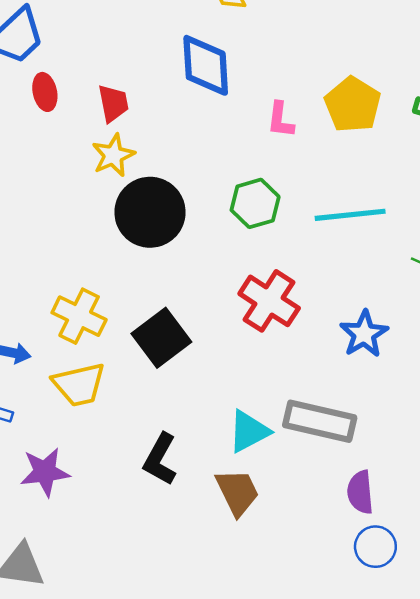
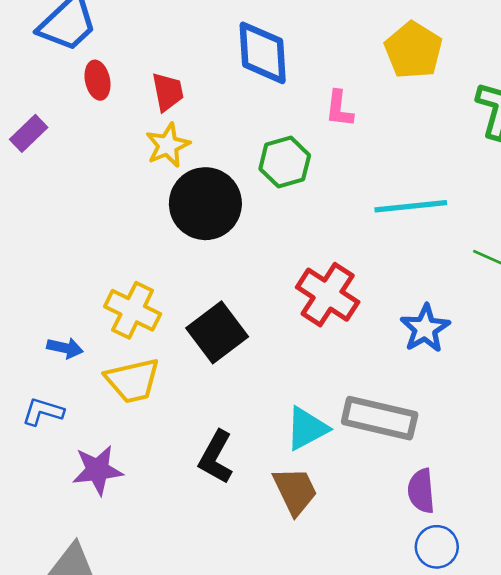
yellow pentagon: (353, 105) -> (413, 50), moved
green hexagon: (255, 203) -> (285, 162), moved

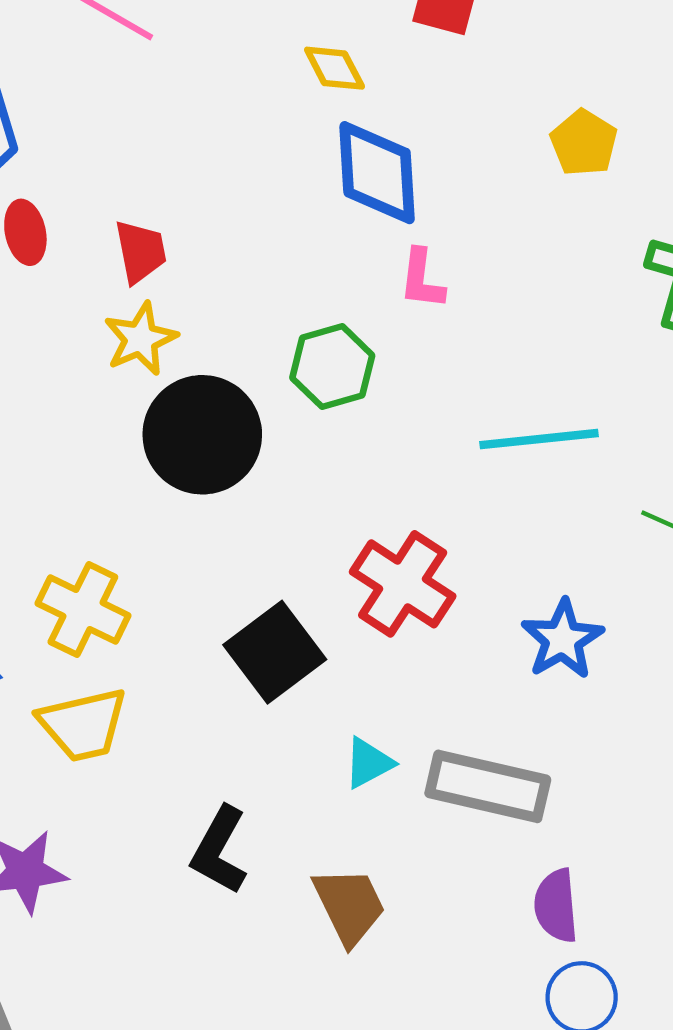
yellow pentagon: (413, 50) -> (584, 143), moved, size x0.7
blue diamond: (263, 53) -> (377, 173), moved
black square: (217, 332) -> (275, 652), moved
cyan triangle: (307, 429) -> (369, 763), moved, size x0.7

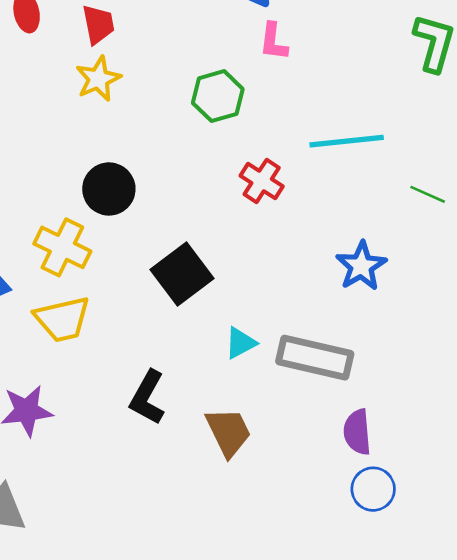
black circle: (202, 435) -> (109, 189), moved, size x0.7
red cross: (403, 584) -> (262, 181), moved, size x0.7

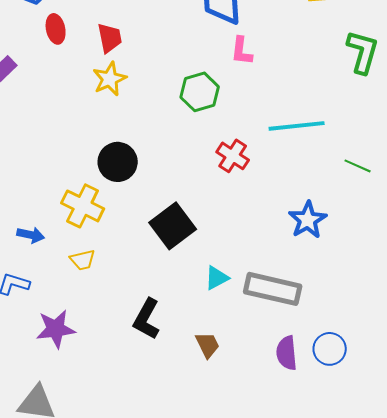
yellow trapezoid: (62, 319) -> (83, 260), size x0.6
brown trapezoid: (228, 432) -> (208, 345), size x0.7
purple semicircle: (357, 432) -> (287, 353), moved
blue circle: (373, 489) -> (330, 349), moved

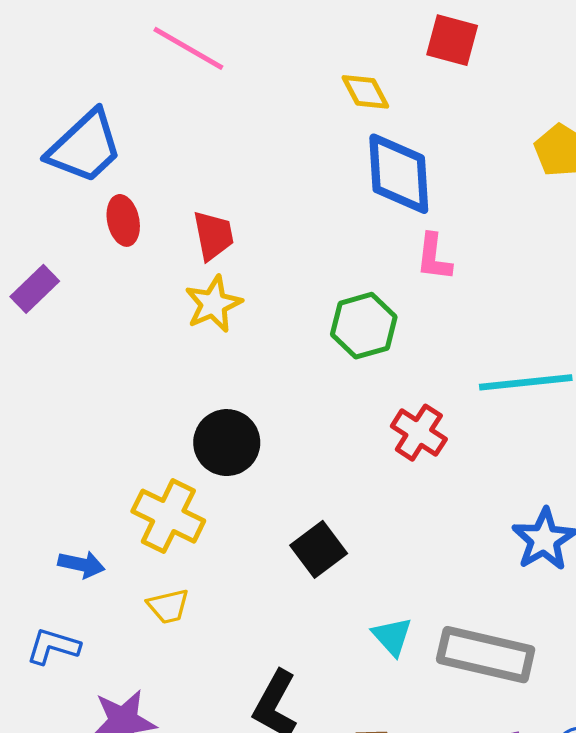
black square: (173, 226) -> (319, 549), size x0.7
cyan triangle: (217, 278) -> (392, 636), turned -44

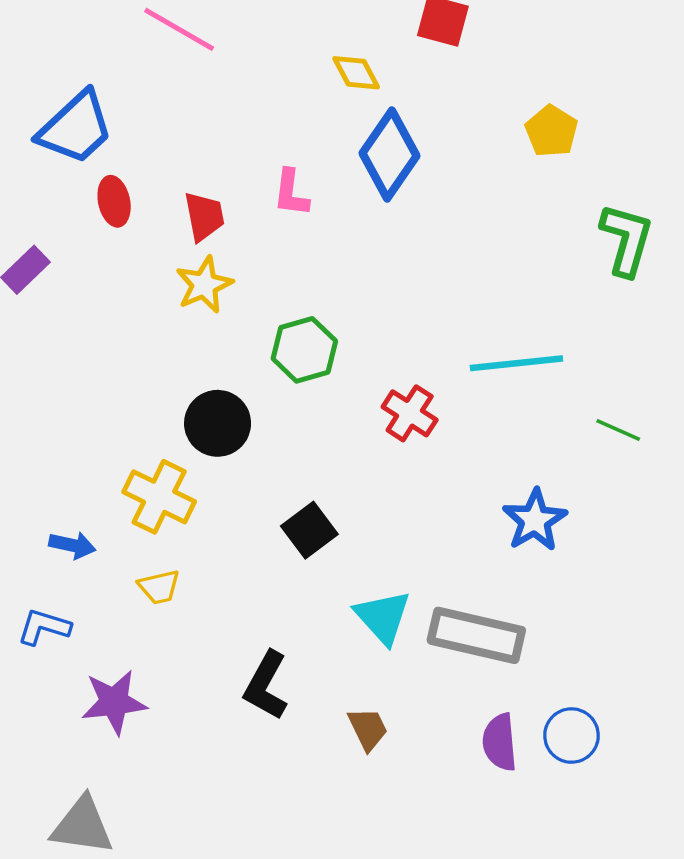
blue diamond: (399, 174) -> (390, 155), turned 38
pink L-shape: (434, 257) -> (291, 193), moved
green hexagon: (364, 326) -> (304, 350), moved
cyan triangle: (392, 636) -> (383, 617), size x1.4

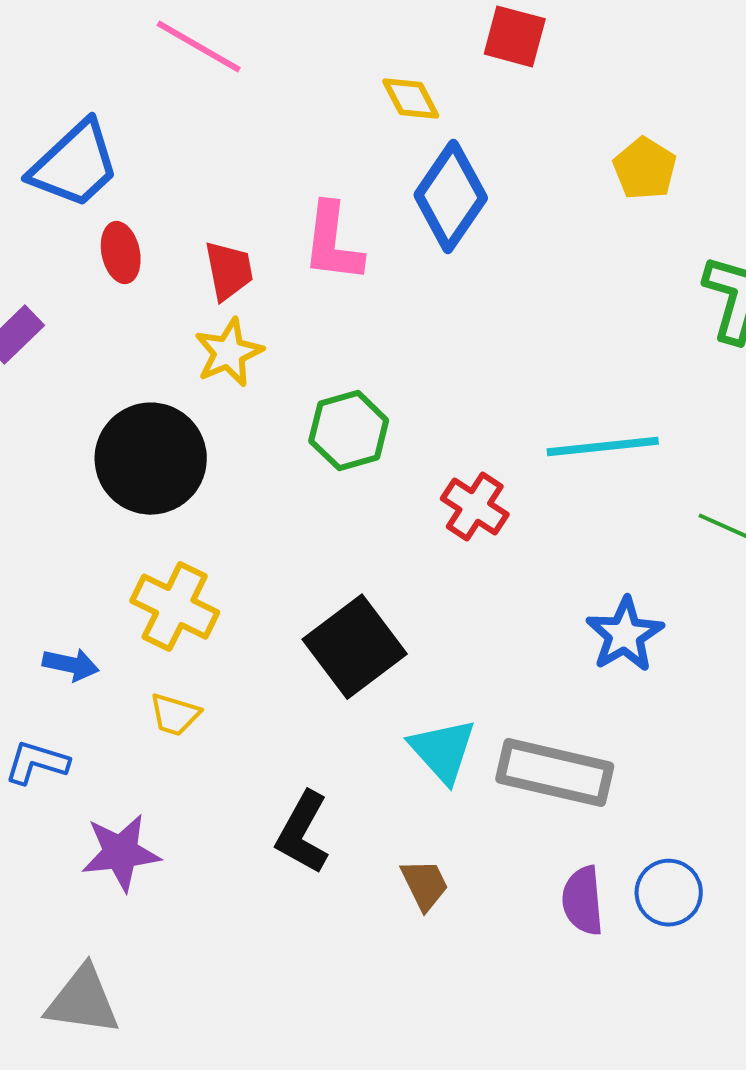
pink L-shape: (291, 193) -> (333, 243), size x1.4
black circle: (218, 423) -> (151, 459), moved, size x1.4
black square: (309, 530) -> (355, 647), size x1.5
yellow trapezoid: (159, 587) -> (175, 715), turned 30

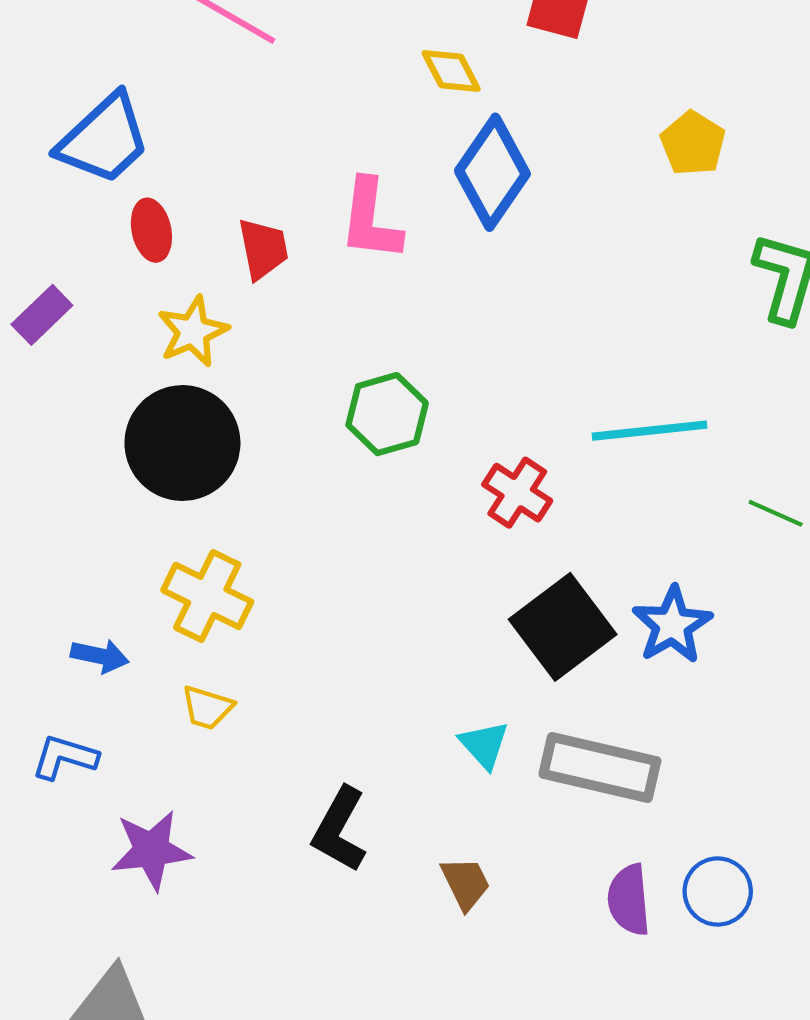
yellow star: (229, 353) -> (193, 331), moved
black square: (355, 647) -> (563, 627), moved
cyan triangle: (443, 751) -> (484, 745), size x0.7

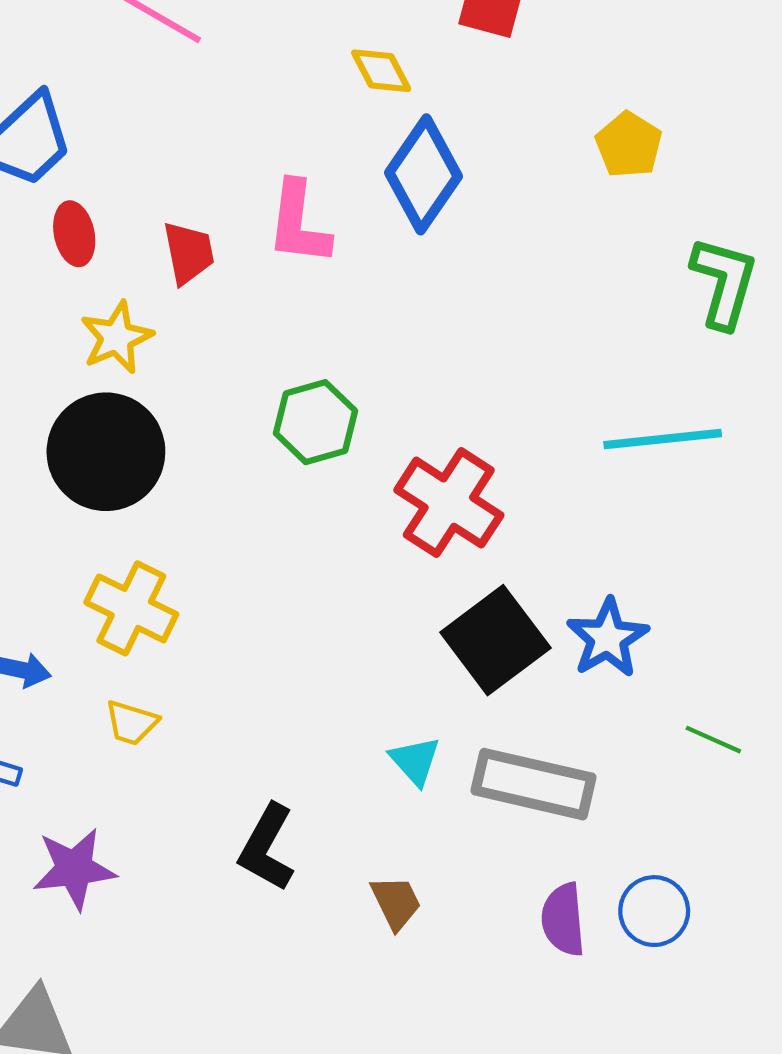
cyan line: (650, 431) -> (663, 439), moved
red cross: (517, 493) -> (449, 503), size x1.5
green line: (776, 513) -> (713, 740), moved

